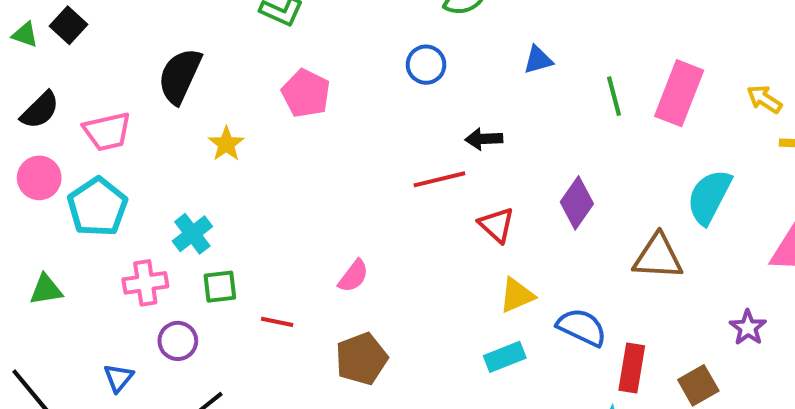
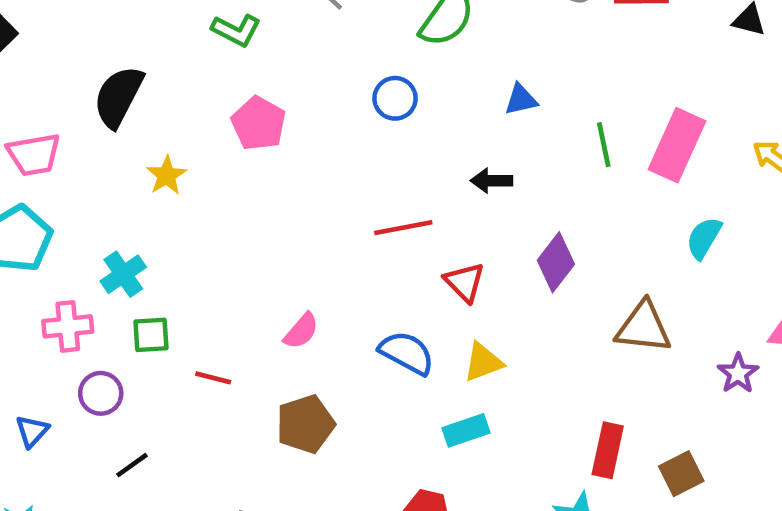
black arrow: (484, 139) -> (491, 181), moved
cyan semicircle: (709, 197) -> (704, 238), moved, size x0.7
blue semicircle: (582, 327) -> (407, 353), moved
purple star: (748, 328) -> (738, 373), moved

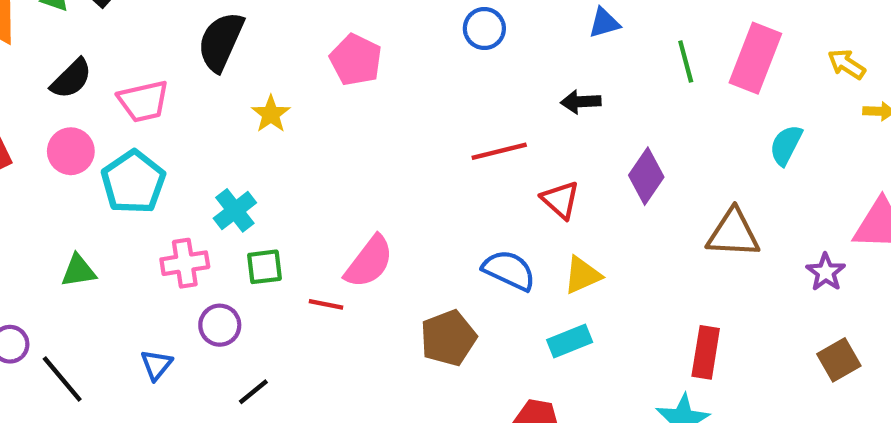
pink semicircle: (301, 331) -> (369, 262), moved, size x1.5
brown pentagon: (305, 424) -> (448, 338), moved
brown square: (681, 474) -> (839, 360), moved

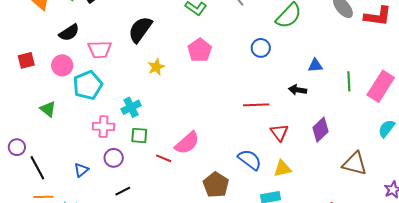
blue triangle: (604, 23) -> (315, 65), moved
green triangle: (78, 271) -> (48, 109), moved, turned 36
brown pentagon: (448, 338) -> (216, 185), turned -30

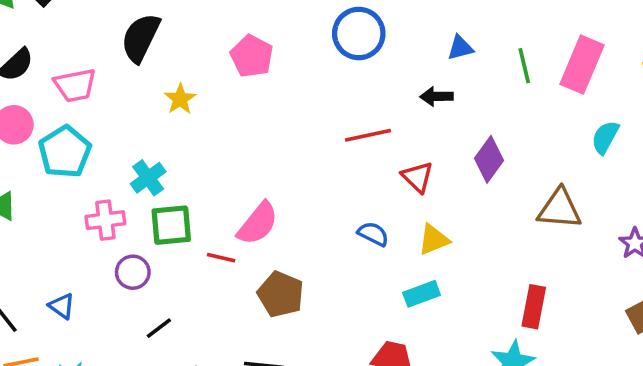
blue circle: (261, 48) -> (359, 34), size x1.5
green square: (139, 136) -> (171, 225), size x1.4
blue semicircle: (250, 160) -> (373, 234), size x0.7
blue triangle: (81, 170) -> (62, 306), moved, turned -35
brown pentagon: (216, 185) -> (281, 294), moved

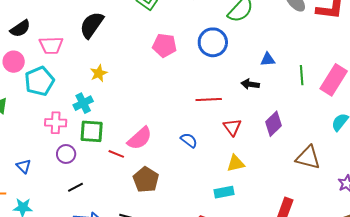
pink pentagon: (252, 56) -> (165, 45), moved, turned -30
yellow star: (180, 99) -> (99, 73), moved
blue semicircle: (373, 234) -> (189, 140), moved

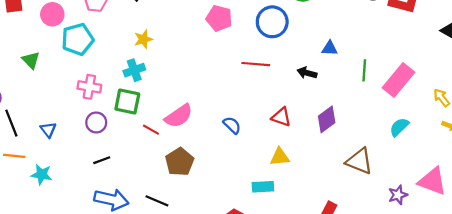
red line: (209, 99) -> (256, 64), moved
cyan cross: (83, 103) -> (134, 70), moved
red triangle: (232, 127) -> (281, 117), turned -42

